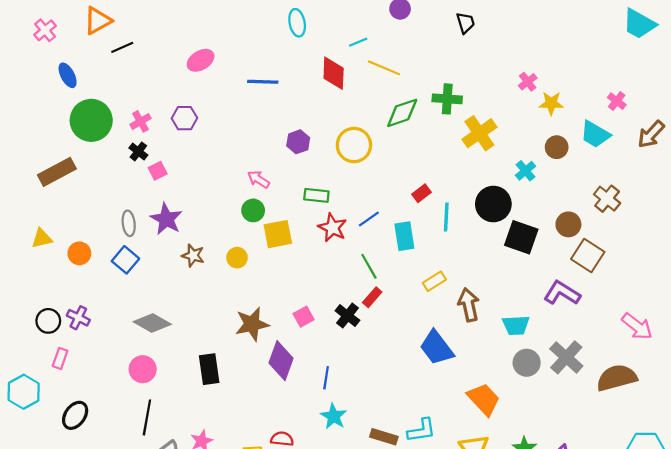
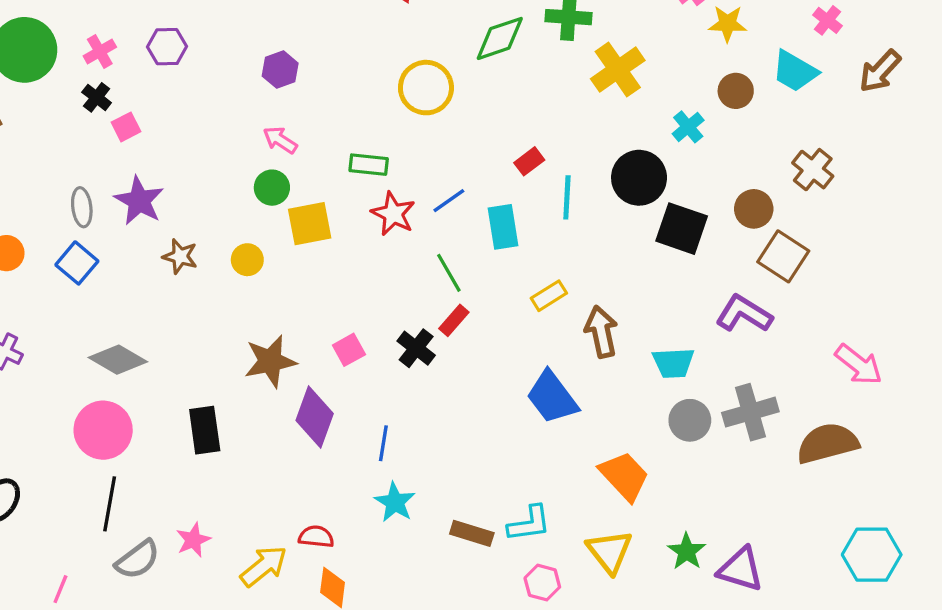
purple hexagon: (298, 142) -> (280, 70), moved
gray cross: (566, 357) -> (750, 412), turned 32
pink circle: (143, 369) -> (103, 430), size x1.4

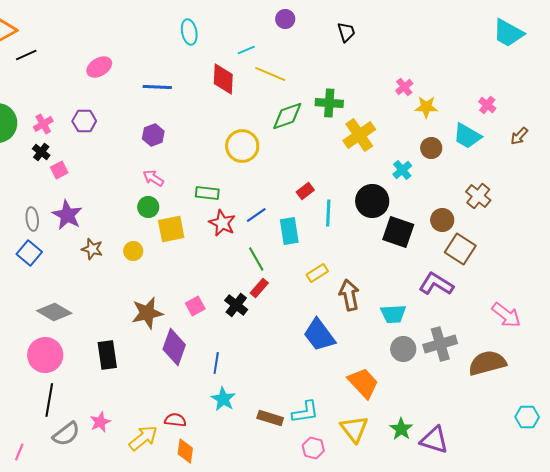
brown arrow: (880, 71) -> (519, 136), size x0.7
cyan hexagon: (872, 555) -> (527, 417), moved, size x0.7

